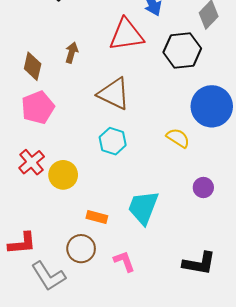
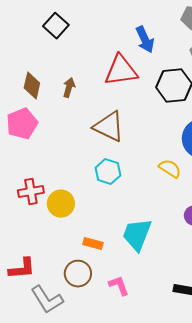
brown diamond: (33, 66) -> (32, 86), moved
pink pentagon: (38, 107) -> (22, 124), moved
red cross: (32, 162) -> (31, 192), turned 30

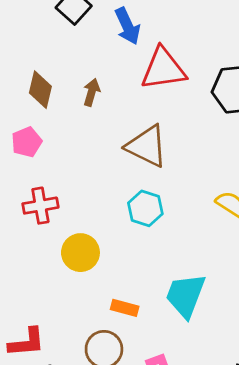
blue arrow: (145, 40) -> (127, 26), moved
pink pentagon: (22, 124) -> (27, 142), size x0.7
red cross: (31, 192) -> (40, 206), moved

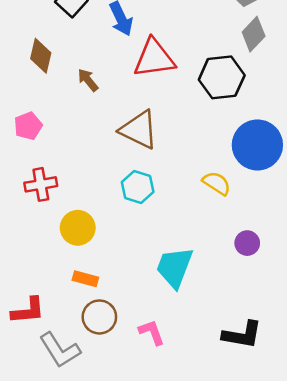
brown diamond: (40, 90) -> (41, 56), moved
brown arrow: (92, 92) -> (88, 80), turned -55
orange rectangle: (125, 308) -> (85, 279), moved

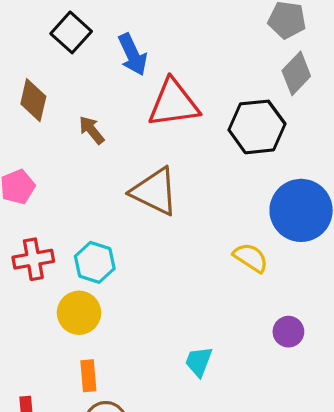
cyan hexagon: (138, 187) -> (95, 262), moved
cyan trapezoid: (175, 267) -> (199, 362), size x0.6
orange rectangle: (85, 279) -> (88, 376), turned 70

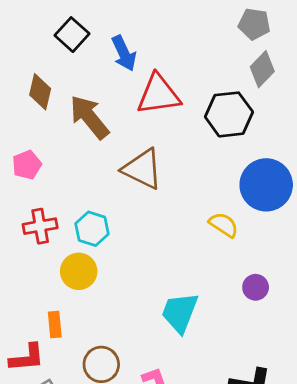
brown arrow: (92, 130) -> (89, 117), size x1.8
cyan trapezoid: (199, 362) -> (180, 313), size x1.6
orange rectangle: (88, 376) -> (55, 325), moved

